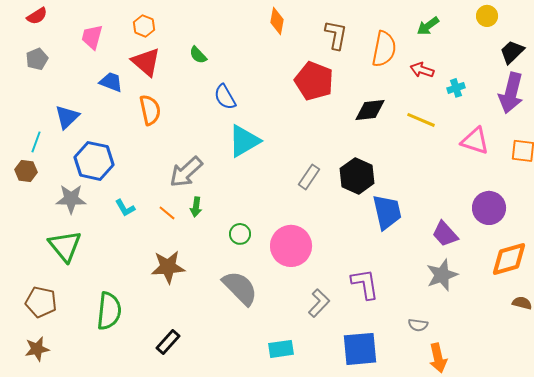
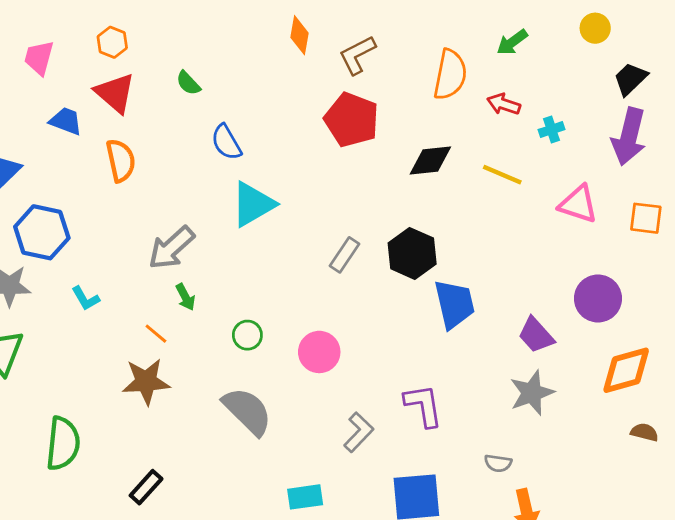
brown L-shape: (336, 35) -> (357, 55), moved, turned -128
green arrow: (196, 207) -> (185, 297), turned -36
orange line: (167, 213) -> (156, 334), moved
pink circle: (291, 246) -> (319, 352), size x0.7

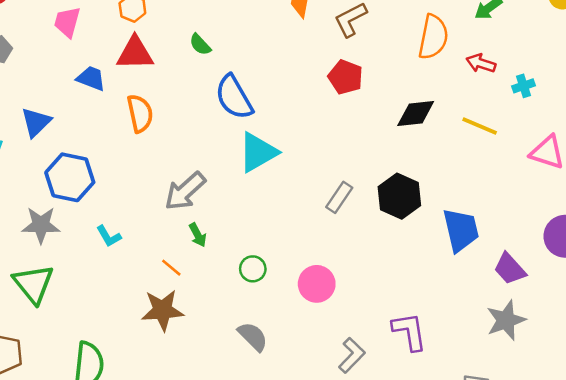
red triangle: (115, 93) -> (135, 53), turned -42
red pentagon: (352, 120) -> (346, 77), size x0.7
blue semicircle: (226, 142) -> (234, 97), size x1.4
blue trapezoid: (454, 304) -> (461, 230), moved
gray semicircle: (247, 411) -> (253, 337), size x0.7

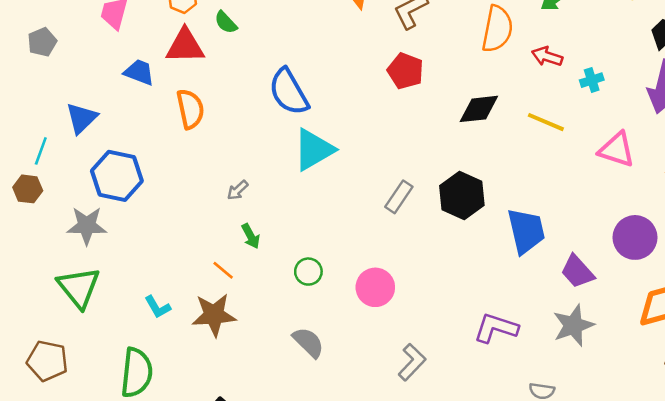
green semicircle: (200, 45) -> (226, 22), moved
gray arrow: (185, 191) -> (238, 190), size x0.5
cyan L-shape: (109, 236) -> (158, 307), moved
purple L-shape: (409, 332) -> (496, 328), moved, turned -63

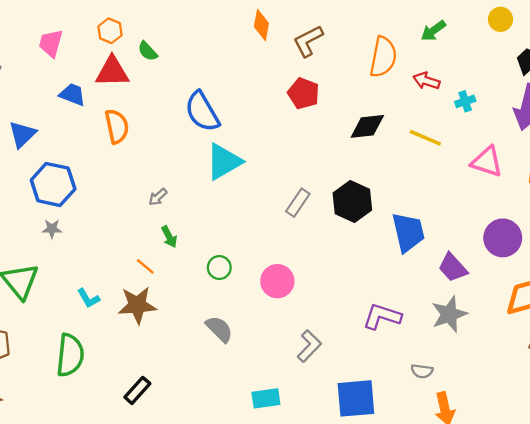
gray star: (87, 226) -> (52, 229), moved, size x0.6

